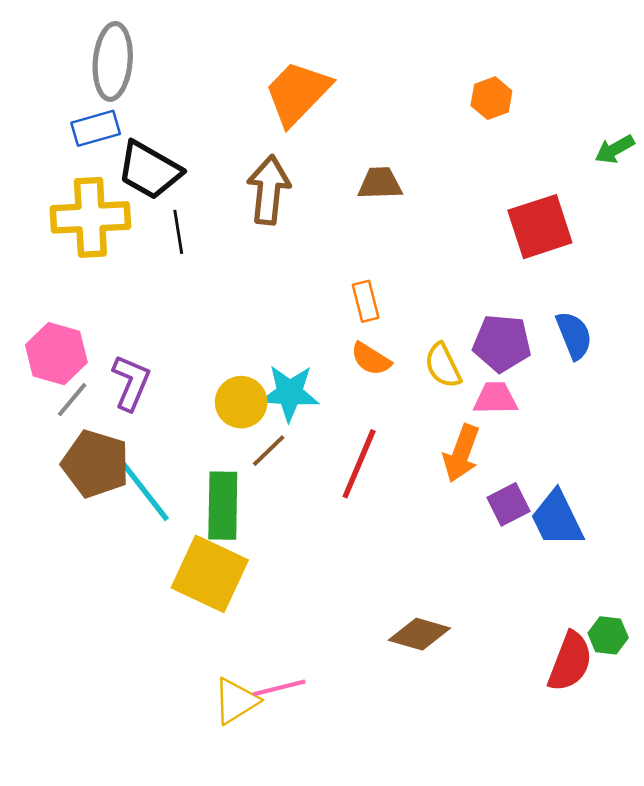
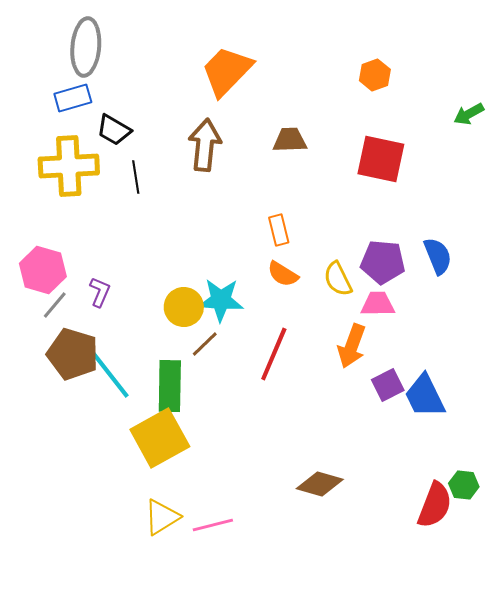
black trapezoid: (149, 170) -> (114, 130), size x0.7
red square: (540, 227) -> (381, 159), moved, turned 30
purple L-shape: (131, 383) -> (100, 292), size x0.7
yellow square: (210, 574) -> (160, 438), turned 36
yellow triangle: (236, 701) -> (162, 517), moved

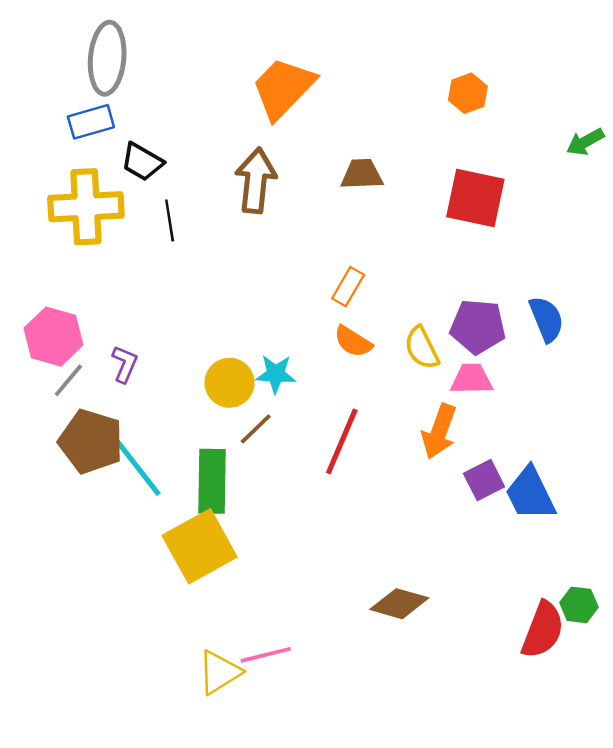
orange rectangle: (279, 230) -> (348, 287), turned 44
cyan star: (221, 300) -> (276, 374), size x0.7
yellow triangle: (162, 517) -> (219, 672), moved

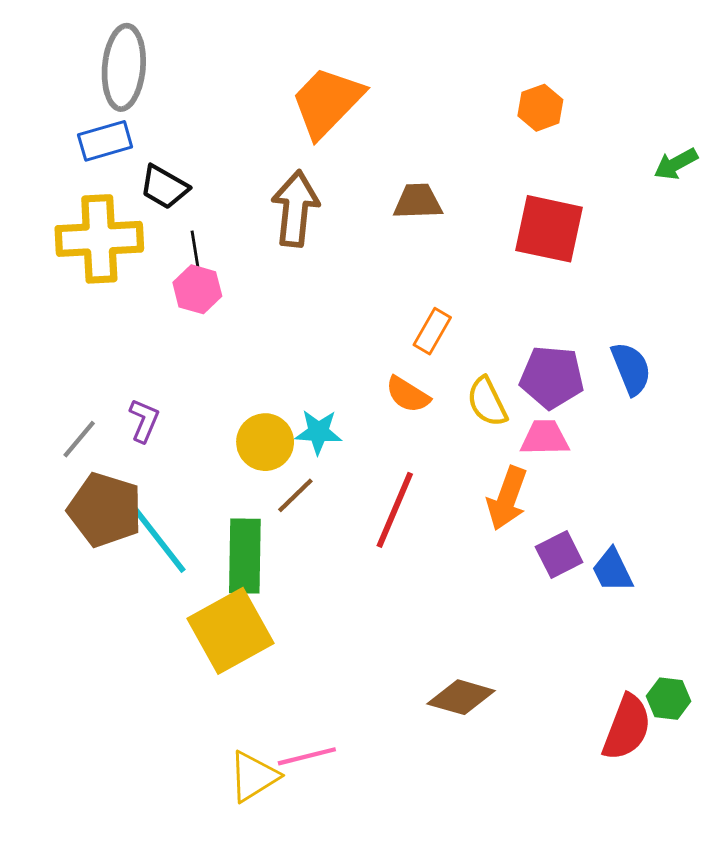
orange rectangle: (348, 287) -> (432, 331), moved
pink hexagon: (53, 337) -> (197, 289), moved, size x0.7
blue trapezoid: (530, 494) -> (612, 570), size x0.7

